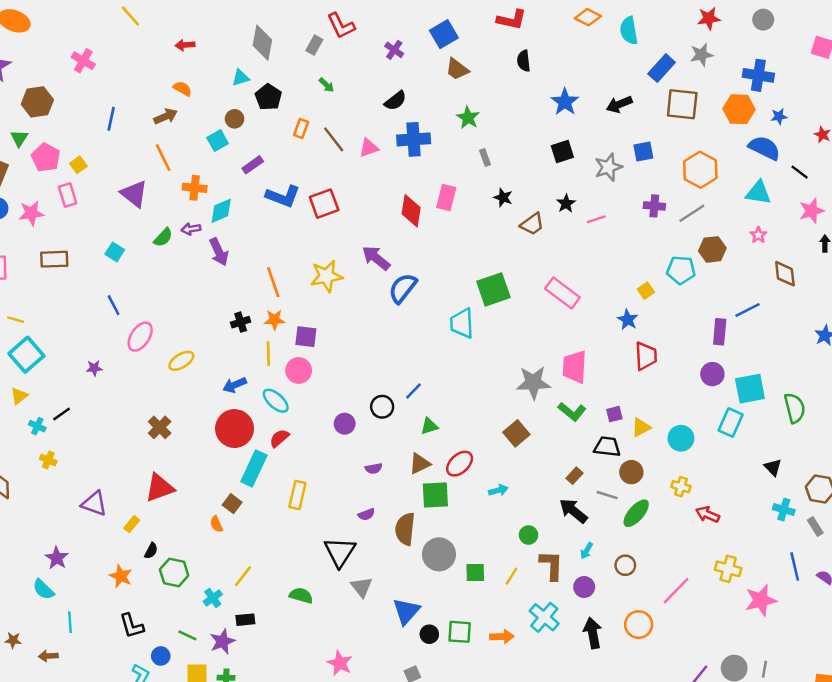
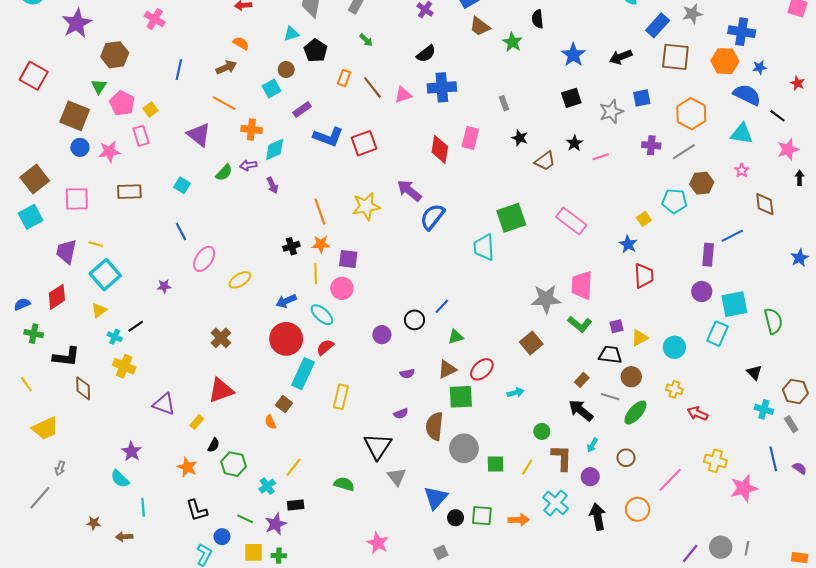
green star: (468, 118) -> (512, 42), moved
orange line: (163, 158) -> (224, 103), turned -35
purple arrow: (219, 252) -> (272, 185), size x0.7
yellow cross: (48, 460) -> (124, 366), size x1.5

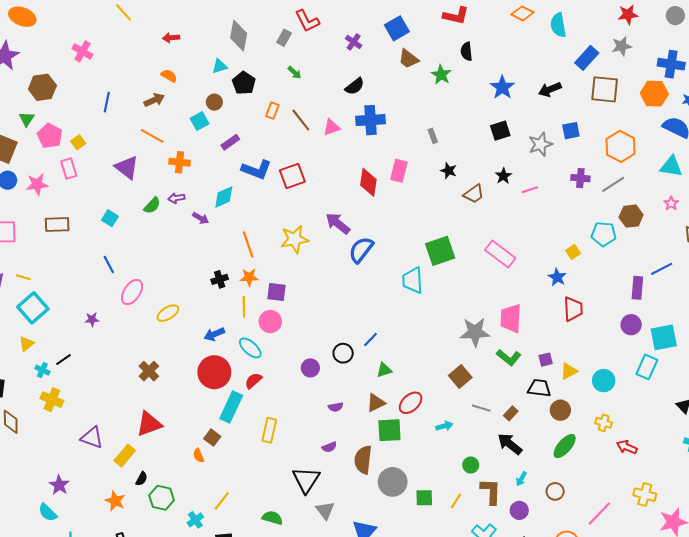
cyan diamond: (275, 149) -> (224, 197), moved
purple arrow: (272, 185) -> (201, 218), turned -35
gray line: (610, 397) -> (481, 408), moved
yellow rectangle: (197, 422) -> (125, 456), size x1.5

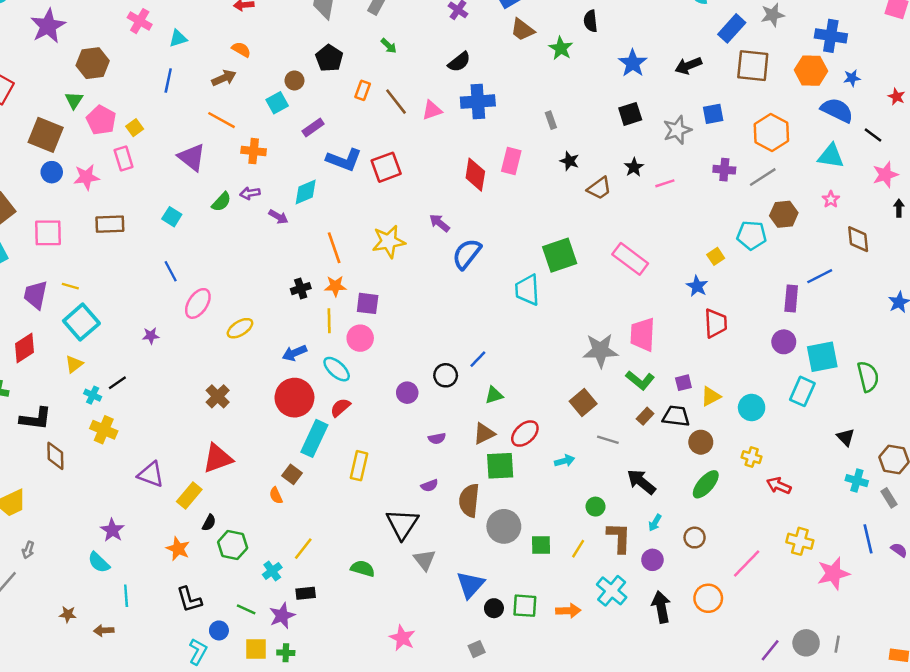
cyan triangle: (220, 66) -> (178, 38), moved
purple arrow: (338, 223) -> (439, 223), size x0.7
brown rectangle: (511, 413) -> (645, 416), moved

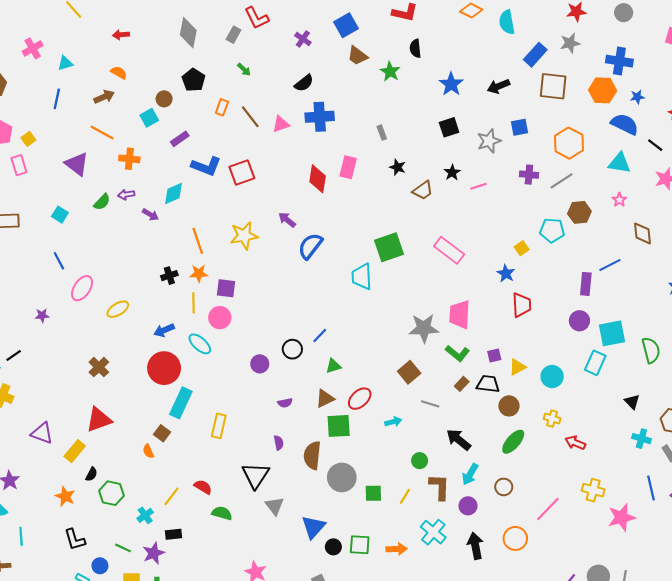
pink cross: (140, 21) -> (33, 48), turned 30
red semicircle: (340, 407) -> (203, 487), moved, turned 72
purple semicircle: (430, 486) -> (279, 443), turned -80
cyan arrow: (655, 523) -> (470, 474), size x1.5

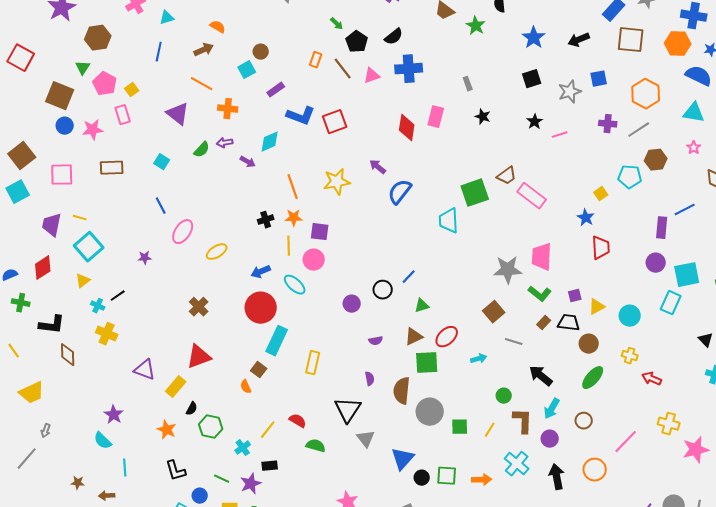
black pentagon: (194, 80) -> (357, 42), moved
brown trapezoid: (423, 190) -> (507, 176), moved

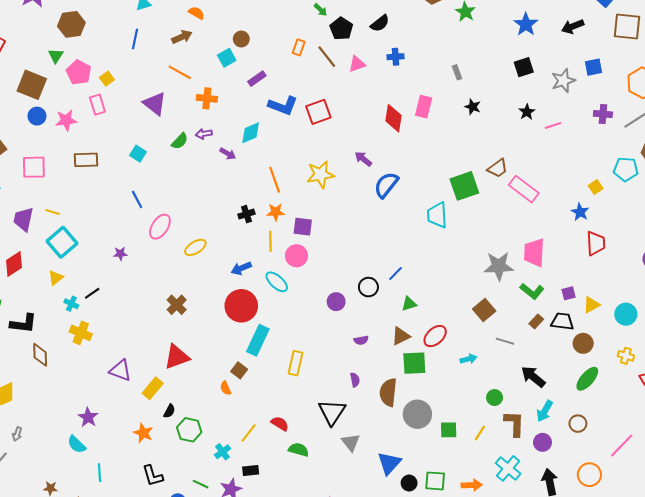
blue cross: (409, 69) -> (396, 57), size x0.6

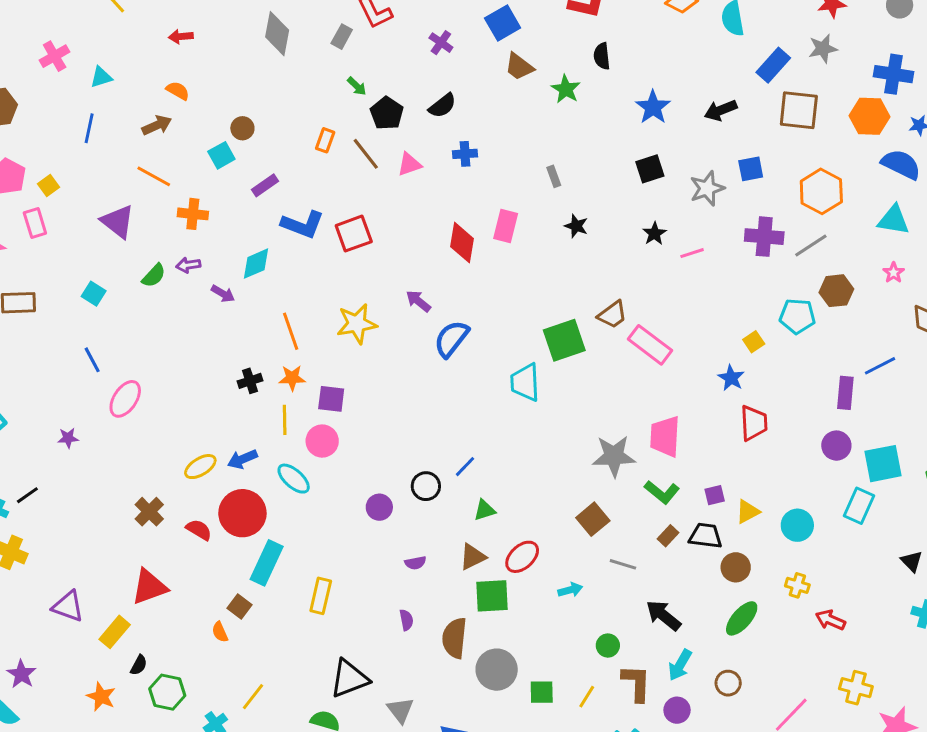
purple cross: (603, 114) -> (764, 237), size x1.4
yellow ellipse: (195, 247) -> (200, 467), moved
black triangle: (332, 412) -> (349, 679), moved, turned 36
red semicircle: (280, 424) -> (199, 530), moved

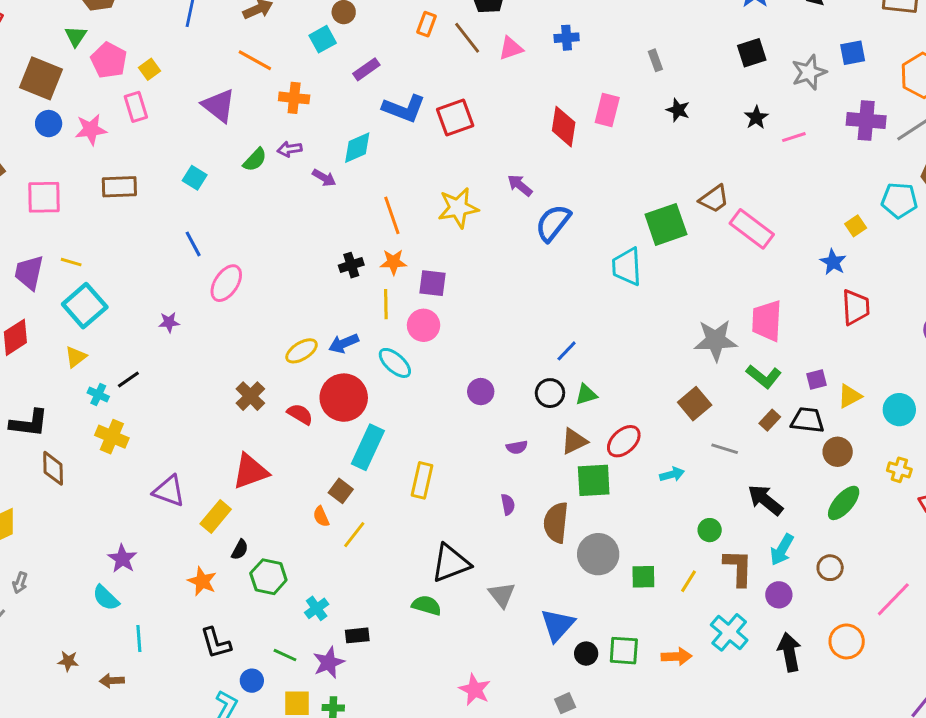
black circle: (426, 486) -> (550, 393), moved
yellow line: (253, 697) -> (354, 535), moved

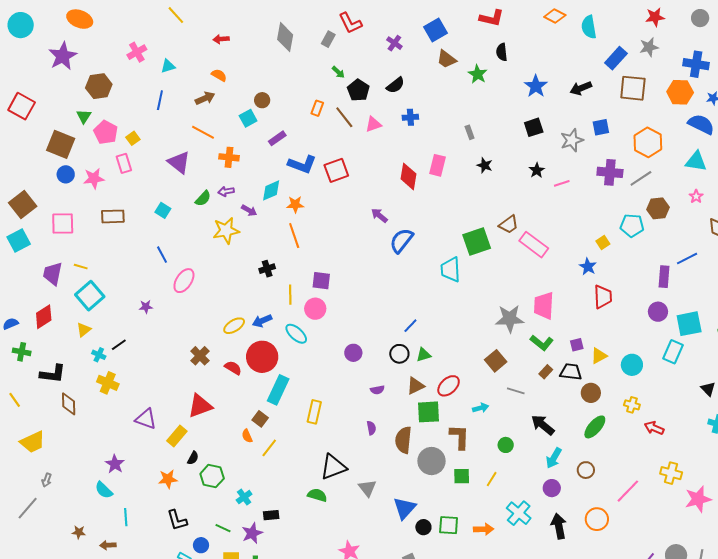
yellow star: (458, 208) -> (226, 231), moved
orange star: (393, 262) -> (295, 204), moved
brown L-shape: (738, 568) -> (460, 437), moved
orange star: (202, 581) -> (168, 479), turned -30

